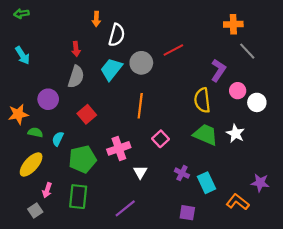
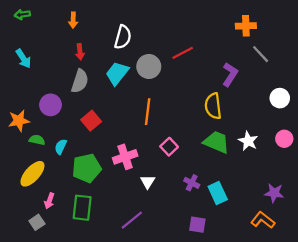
orange arrow: (96, 19) -> (73, 20), moved
pink circle: (238, 91) -> (284, 139), moved
white circle: (257, 102) -> (280, 98), moved
orange L-shape: (238, 202) -> (263, 220), moved

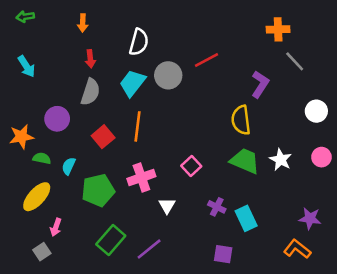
orange line: (148, 112) -> (138, 126), moved
green rectangle: (82, 208) -> (111, 240), moved, turned 35

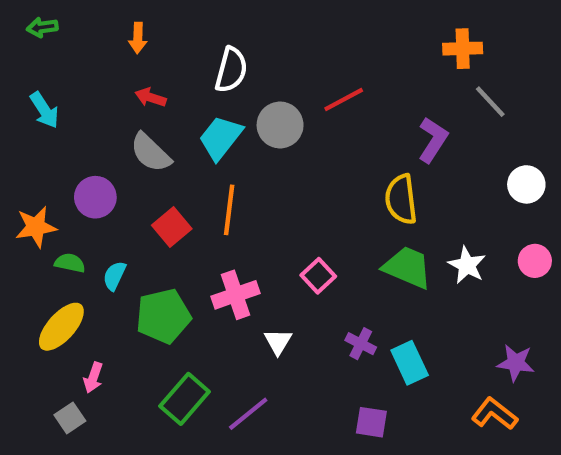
red arrow: (90, 59) -> (151, 97), turned 114
gray semicircle: (90, 92) -> (151, 153), turned 116

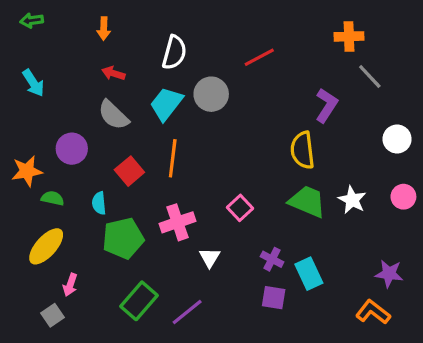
red line: (344, 100) -> (259, 57), moved
cyan semicircle: (114, 276) -> (99, 203), moved, turned -30
purple square: (371, 422) -> (274, 298), moved

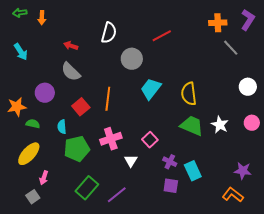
orange arrow: (104, 28) -> (42, 18), moved
cyan trapezoid: (166, 104) -> (151, 89), moved
purple L-shape: (327, 105) -> (248, 20), moved
pink square: (240, 208) -> (150, 140), moved

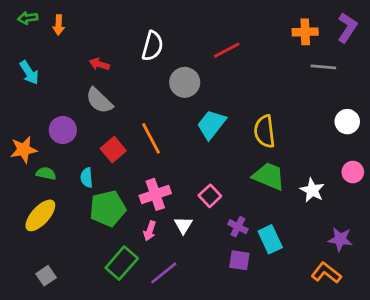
gray line: (231, 48) -> (323, 67), turned -42
orange line: (108, 99) -> (151, 138), turned -35
white star: (220, 125) -> (312, 190), moved
pink arrow: (44, 178) -> (150, 231), moved

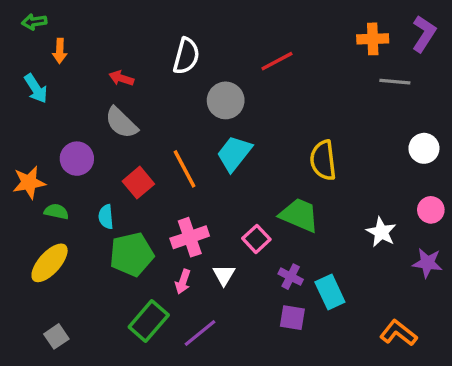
orange arrow: (59, 25) -> (60, 51), moved
cyan trapezoid: (211, 124) -> (234, 153), moved
green trapezoid: (269, 176) -> (299, 215), moved
purple star: (340, 239) -> (427, 263), moved

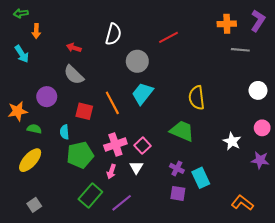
red square: (138, 183) -> (84, 111), turned -36
pink square: (256, 239) -> (142, 146), moved

